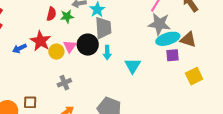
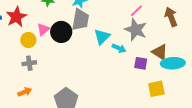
cyan ellipse: (168, 39) -> (173, 63), moved
yellow circle: (56, 52) -> (28, 40), moved
cyan arrow: (107, 53) -> (119, 48), moved, turned -80
cyan triangle: (133, 66) -> (102, 37), moved

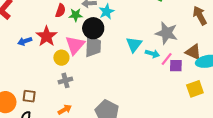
pink line: (136, 11) -> (167, 59), moved
gray trapezoid: (80, 20) -> (93, 46), moved
pink triangle: (43, 29) -> (75, 45), size x1.5
black circle: (61, 32) -> (93, 28), moved

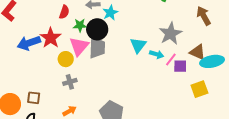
green star: (76, 15) -> (80, 25), moved
gray star: (166, 33) -> (171, 34), turned 30
blue arrow: (25, 41) -> (29, 43), size x1.6

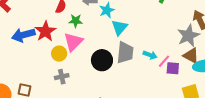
black circle: (97, 29) -> (102, 60), moved
gray star: (171, 34) -> (188, 36), moved
cyan triangle: (138, 45) -> (120, 27), moved
gray trapezoid: (97, 47) -> (125, 53), moved

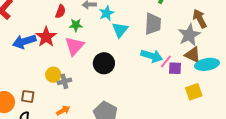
gray trapezoid: (125, 53) -> (153, 24), moved
yellow circle: (59, 54) -> (53, 75), moved
cyan arrow: (150, 55) -> (152, 56), size x1.5

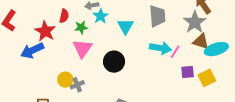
cyan star: (107, 13) -> (101, 16), moved
red star: (46, 37) -> (45, 31), moved
purple square: (175, 68) -> (188, 72), moved

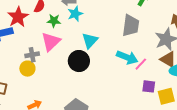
cyan triangle: (126, 26) -> (90, 41), moved
gray cross: (77, 85) -> (32, 55), moved

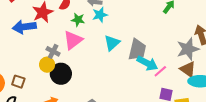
gray trapezoid: (131, 25) -> (137, 50), moved
gray cross: (32, 55) -> (53, 51), turned 32
black circle: (79, 61) -> (61, 74), moved

